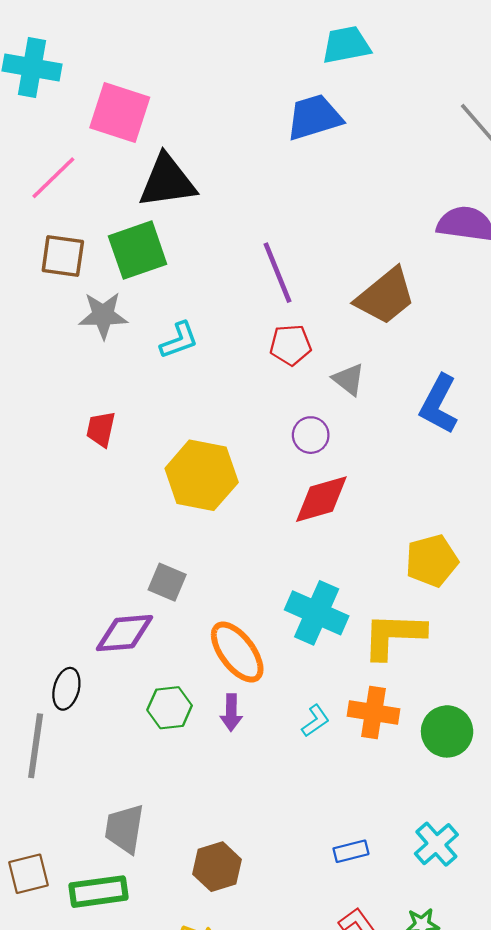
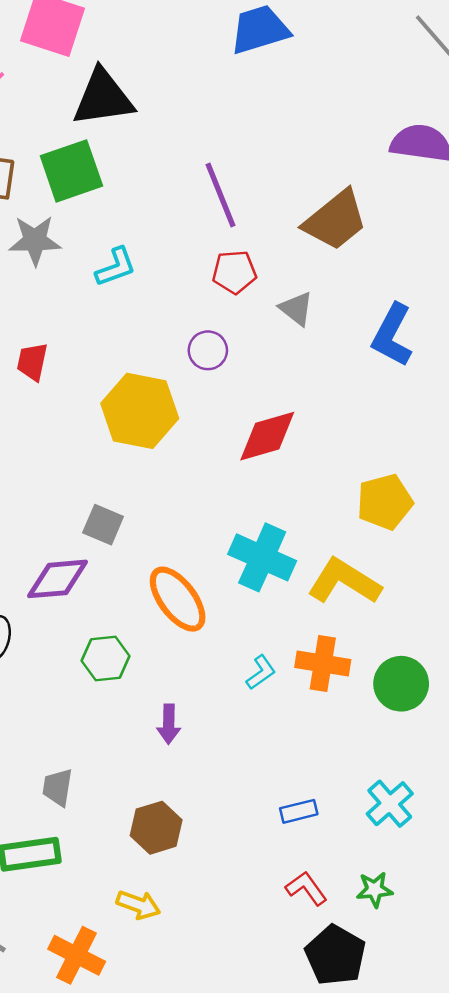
purple circle: (311, 435) -> (208, 350), moved
yellow L-shape: (394, 635) -> (344, 581), turned 30
purple arrow: (231, 713) -> (169, 724), moved
gray trapezoid: (125, 829) -> (58, 787), size x0.7

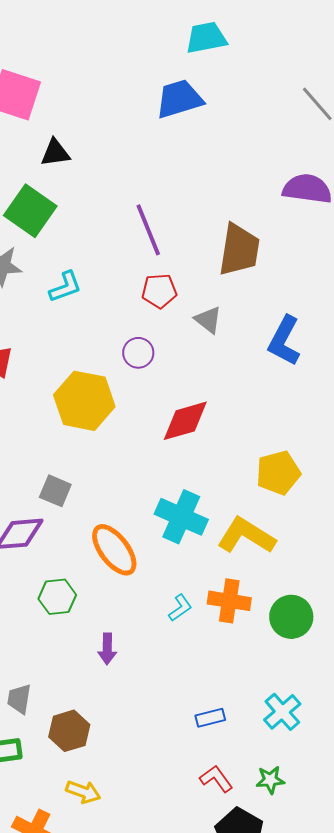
black triangle: (103, 98) -> (55, 153), size x0.6
green square: (71, 171) -> (30, 211), turned -36
brown trapezoid: (335, 220) -> (239, 250), turned -42
brown hexagon: (156, 828) -> (69, 731), moved

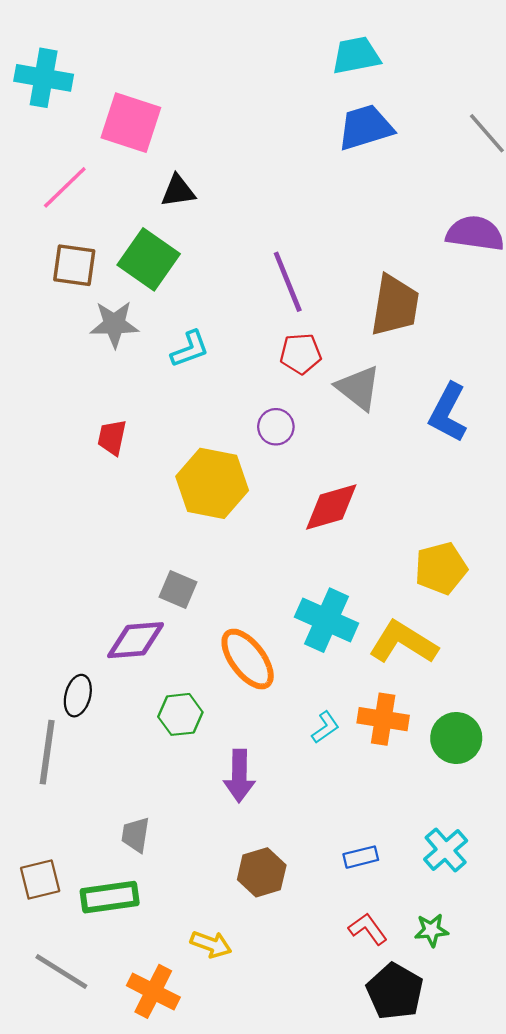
blue trapezoid: (179, 99) -> (365, 127), moved
gray triangle: (208, 320) -> (358, 388), size x1.4
purple arrow: (107, 649) -> (239, 776), size x1.4
brown hexagon: (69, 731) -> (262, 872), moved

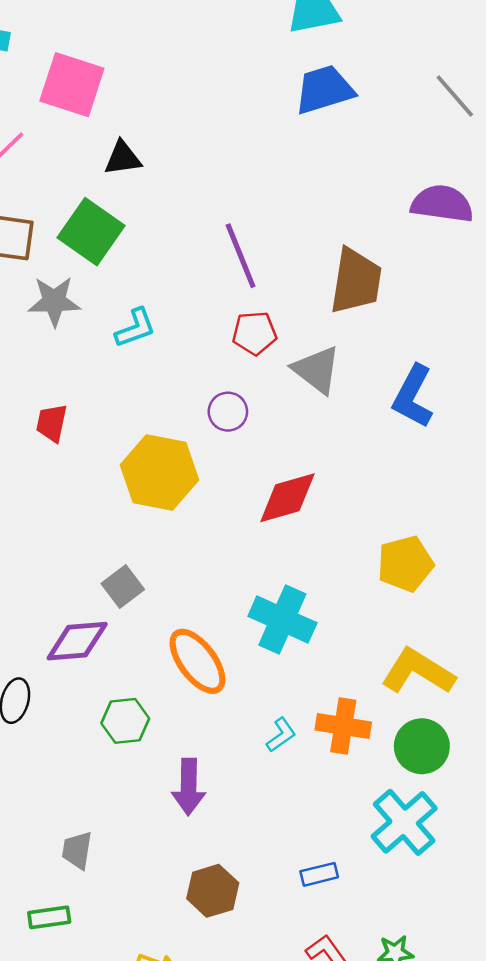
gray square: (178, 589) -> (123, 587), turned 30
yellow L-shape: (403, 643) -> (418, 671), moved
cyan cross: (446, 850) -> (404, 822), moved, size x1.4
green rectangle: (110, 897) -> (49, 917), size x0.7

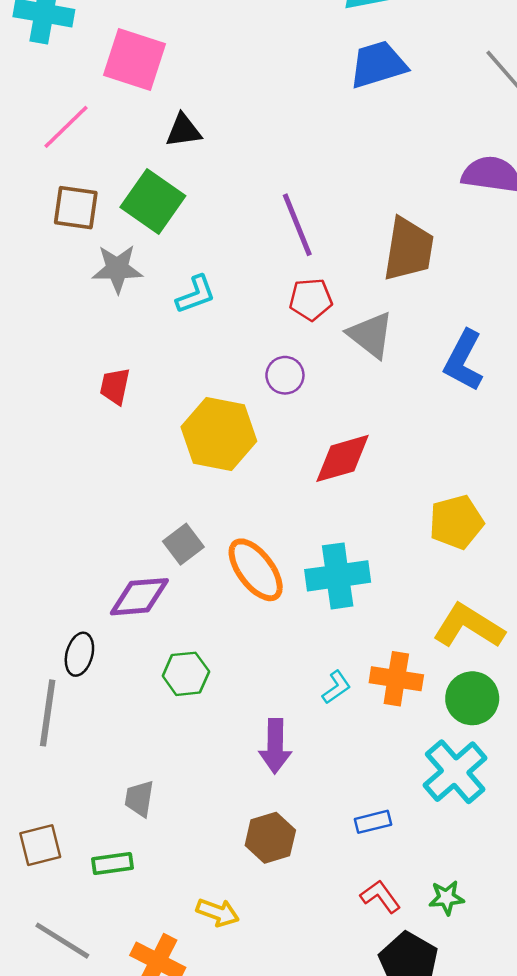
cyan cross: (282, 620) -> (338, 576), turned -32
orange ellipse: (197, 661) -> (256, 570), moved
purple arrow: (189, 787) -> (275, 746), moved

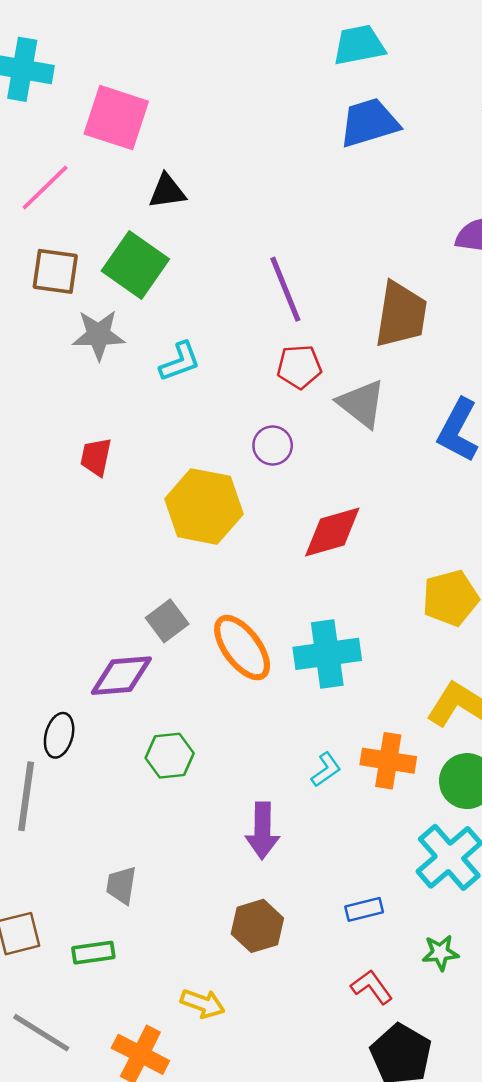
green star: (447, 898) -> (440, 953), moved

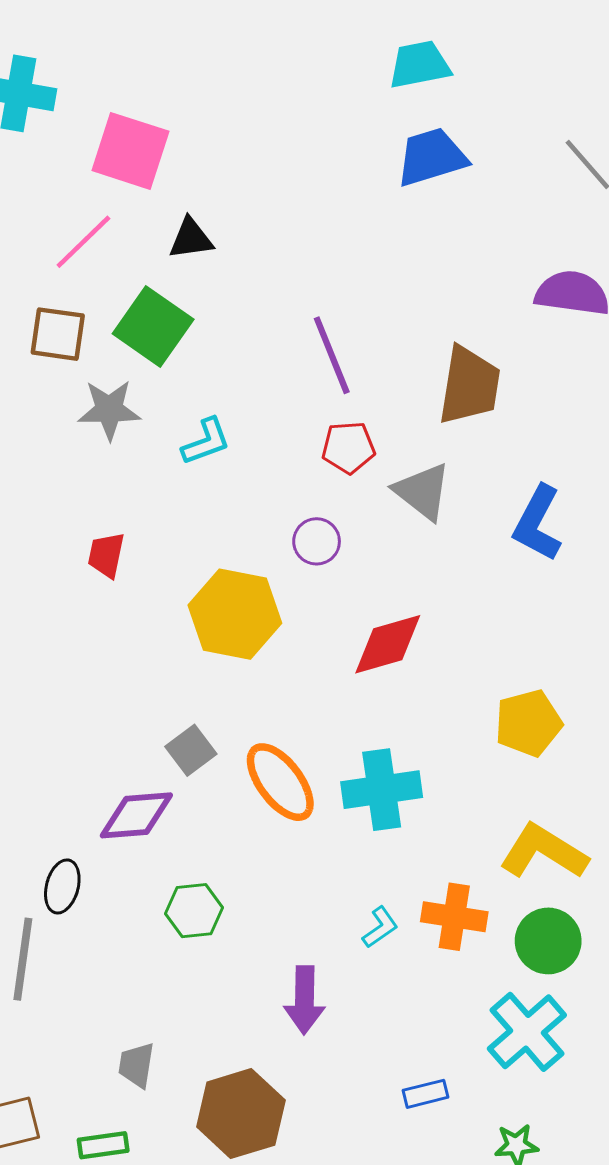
pink line: (45, 187) -> (83, 242), moved
brown hexagon: (257, 926) -> (241, 1114), moved, size x1.4

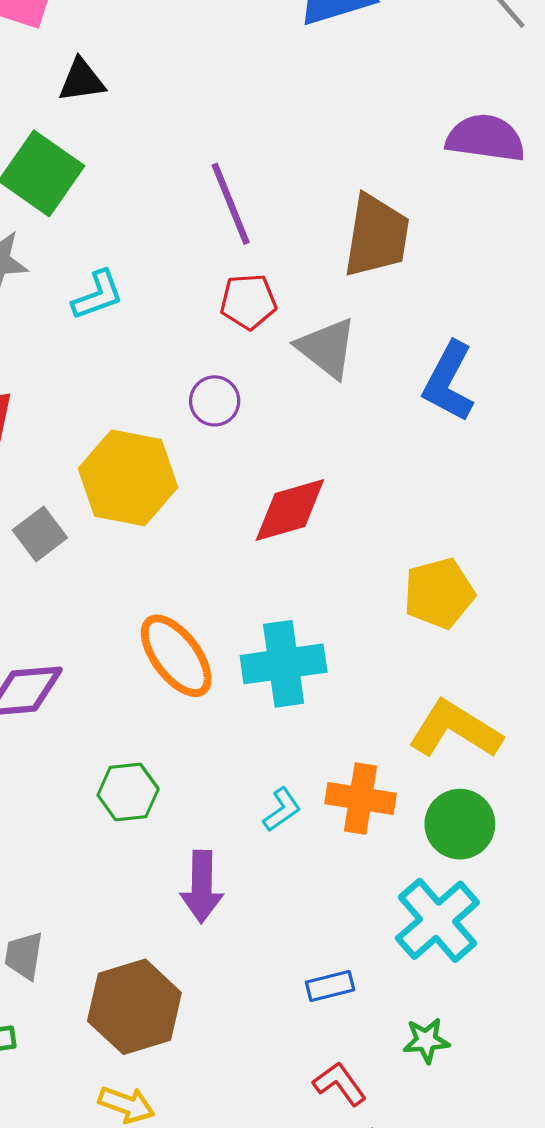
gray square: (191, 750) -> (40, 534), moved
green hexagon: (194, 911) -> (128, 792), moved

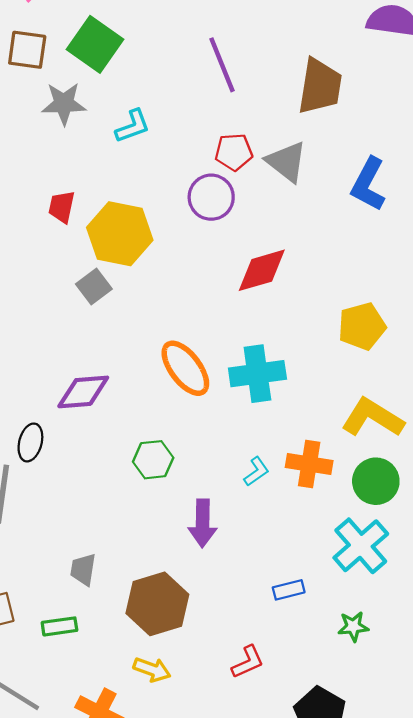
red pentagon: (248, 302) -> (234, 152), moved
purple circle: (215, 401) -> (211, 197), size x1.4
yellow hexagon: (128, 478) -> (120, 234), moved
red L-shape: (340, 1084) -> (248, 662), moved, turned 102

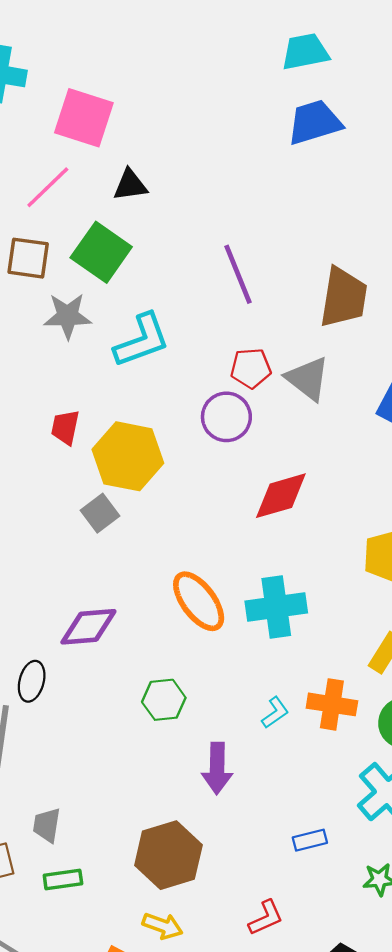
cyan L-shape: (133, 126) -> (142, 340), size x1.5
gray trapezoid: (83, 569) -> (47, 825), moved

